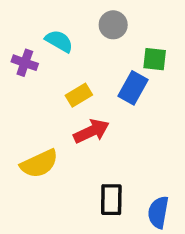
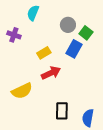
gray circle: (113, 25) -> (68, 25), moved
cyan semicircle: (59, 41) -> (33, 13), moved, turned -98
green square: (155, 59) -> (86, 33), turned 32

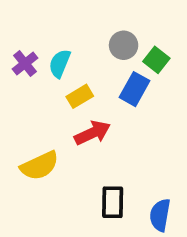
cyan semicircle: (33, 13) -> (60, 63), moved
purple cross: (14, 35) -> (25, 63), turned 32

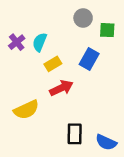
gray circle: (124, 45) -> (83, 18), moved
green square: (156, 60) -> (107, 30), moved, turned -35
blue semicircle: (160, 215) -> (106, 142), turned -75

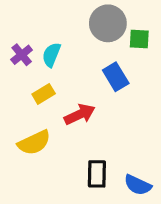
gray circle: (83, 18) -> (108, 23), size x1.5
blue rectangle: (89, 59) -> (116, 77), turned -60
yellow rectangle: (53, 64) -> (44, 94), moved

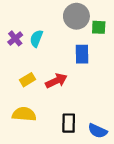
blue rectangle: (116, 77) -> (82, 54), turned 30
yellow rectangle: (44, 94) -> (27, 80), moved
yellow semicircle: (34, 143) -> (24, 114), moved, turned -150

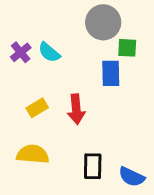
green square: (99, 27) -> (127, 48), moved
cyan semicircle: (36, 38) -> (49, 52), turned -72
red arrow: (56, 81) -> (76, 109), turned 110

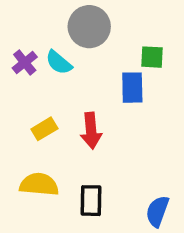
gray circle: (103, 22) -> (89, 27), moved
black rectangle: (93, 166) -> (91, 201), moved
blue semicircle: (132, 177) -> (157, 211), turned 85

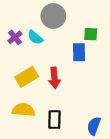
yellow rectangle: (44, 129) -> (27, 77), size x1.5

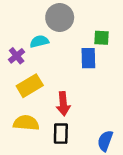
purple cross: (15, 37) -> (17, 56), moved
cyan semicircle: (35, 37) -> (39, 41), turned 126
red arrow: (54, 78) -> (63, 104), moved

